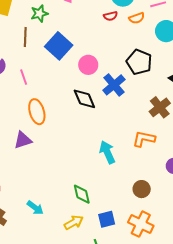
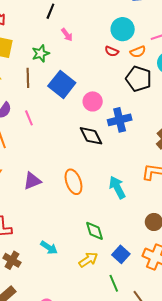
red semicircle: (111, 16) -> (112, 51), turned 40
black pentagon: (139, 62) -> (139, 79), moved
blue cross: (114, 85) -> (120, 120), turned 30
orange ellipse: (37, 112) -> (73, 182), moved
blue square: (107, 219) -> (121, 254), turned -30

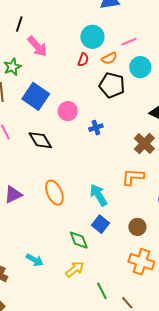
pink arrow: (67, 35) -> (37, 46), size x1.6
red semicircle: (112, 51) -> (83, 60), turned -88
blue cross: (120, 120) -> (96, 128), size x0.6
black diamond: (91, 136) -> (40, 140), moved
blue square: (121, 254) -> (100, 224), moved

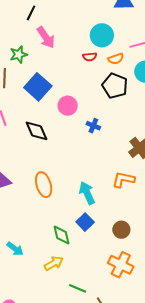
red semicircle: (83, 60) -> (90, 57), turned 56
blue cross: (96, 128) -> (93, 126), turned 32
green line: (102, 291) -> (78, 288), turned -48

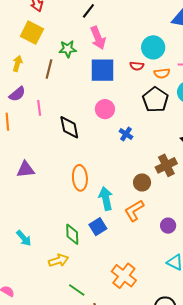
blue square: (38, 87) -> (103, 70), moved, turned 36
orange L-shape: (123, 180) -> (134, 211), moved, turned -55
orange ellipse: (44, 185) -> (80, 178), moved
brown circle: (121, 230) -> (142, 182), moved

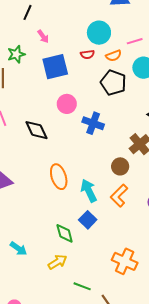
pink arrow: (98, 38) -> (43, 36), size x0.6
blue cross: (126, 134) -> (93, 123), size x1.5

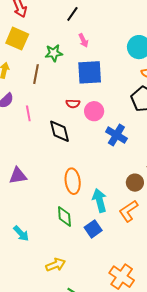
red semicircle: (87, 54) -> (73, 104), moved
green diamond: (65, 233) -> (64, 216), moved
cyan arrow: (18, 249) -> (21, 233), moved

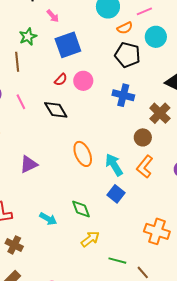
red semicircle: (73, 104) -> (61, 80), turned -32
blue cross: (116, 135) -> (123, 95), moved
green diamond: (64, 216) -> (81, 209), moved

